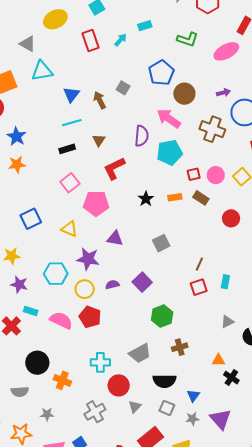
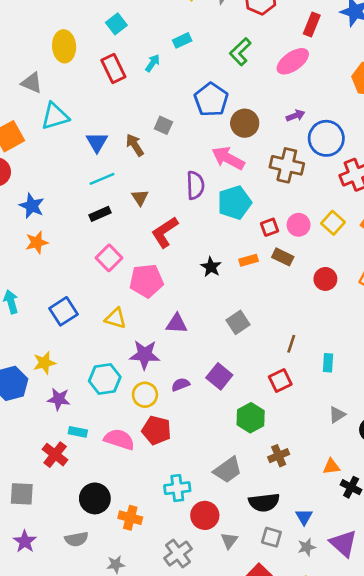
yellow ellipse: (55, 19) -> (64, 46), turned -60
green L-shape: (188, 39) -> (240, 52), turned 125
red square: (199, 287) -> (280, 380), moved

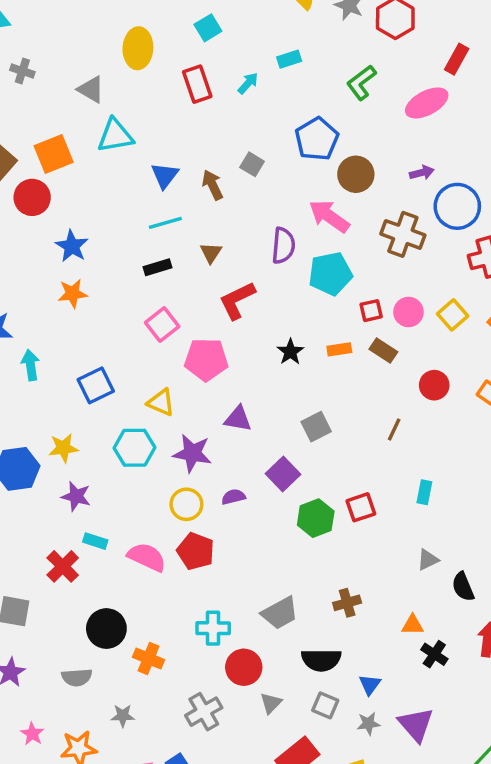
brown line: (291, 344) -> (394, 429), moved
purple square: (219, 376) -> (283, 474), moved
cyan hexagon: (105, 379) -> (134, 448), moved
green hexagon: (251, 418) -> (316, 518), moved

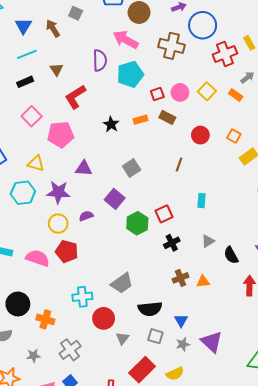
brown cross: (347, 603) -> (180, 278), moved
black cross: (434, 654) -> (172, 243), moved, turned 35
gray cross: (204, 712) -> (70, 350), moved

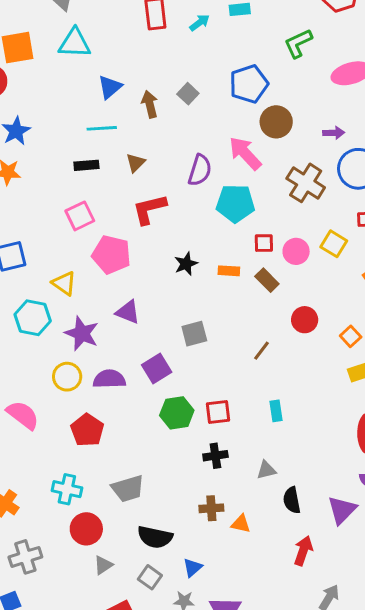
yellow square: (207, 91) -> (334, 244), moved, turned -30
cyan rectangle: (201, 201) -> (276, 411), turned -32
purple semicircle: (86, 216) -> (109, 379), size x1.5
red pentagon: (67, 251) -> (87, 430), moved

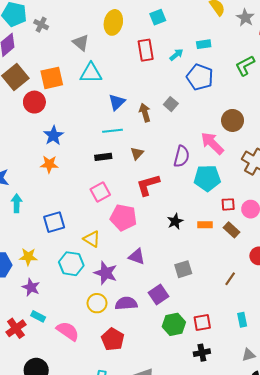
blue pentagon: (249, 84) -> (200, 77), moved, turned -30
gray triangle: (266, 470) -> (249, 355), moved

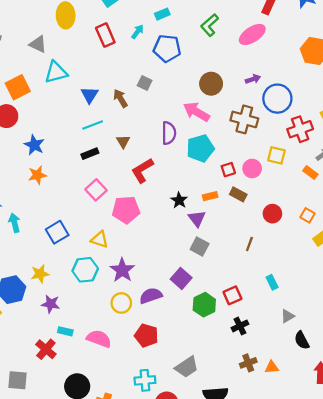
purple triangle: (137, 257) -> (197, 219), moved, turned 48
gray square: (183, 269) -> (200, 246), turned -30
purple star: (106, 273) -> (122, 270), turned 30

